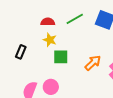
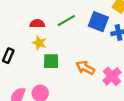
orange arrow: (93, 63) -> (85, 68), turned -108

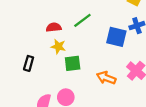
blue square: (98, 22) -> (116, 37), moved
orange arrow: (85, 68) -> (106, 78), moved

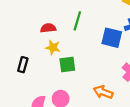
green line: (82, 20) -> (77, 21), turned -36
orange arrow: (106, 78) -> (103, 92), moved

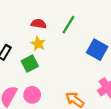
green square: (67, 64) -> (30, 64), moved, turned -35

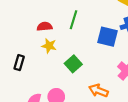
green square: (30, 64) -> (73, 64), moved

